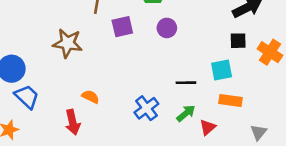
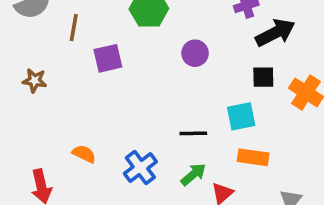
purple circle: (167, 28) -> (195, 53), moved
brown star: (68, 43) -> (35, 80), size x0.6
orange semicircle: (90, 97) -> (84, 154), moved

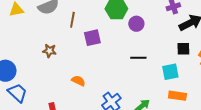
purple circle: (195, 53) -> (136, 24), moved
black line: (193, 133) -> (138, 58), moved
orange semicircle: (84, 154) -> (78, 81), moved

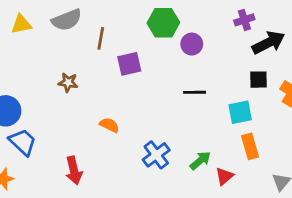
orange rectangle: (177, 96) -> (250, 146), turned 66

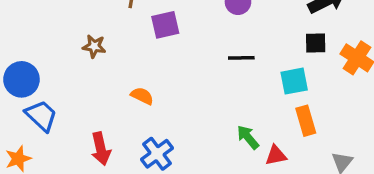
blue cross: (156, 155) -> (157, 154), moved
green arrow: (200, 161) -> (248, 137), turned -90
red triangle: (224, 176) -> (276, 155), turned 30

